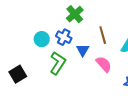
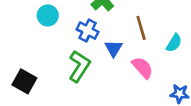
cyan circle: (42, 39) -> (48, 15), moved
black square: (18, 74) -> (24, 81), turned -30

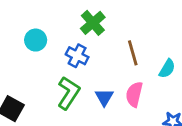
blue triangle: (114, 48) -> (104, 97), moved
pink semicircle: (142, 68) -> (134, 94), turned -125

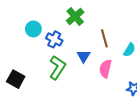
blue cross: (77, 56) -> (54, 39), moved
blue triangle: (104, 97) -> (83, 56), moved

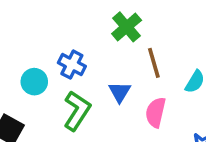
green cross: (75, 16) -> (127, 27), moved
cyan circle: (33, 29) -> (34, 82), moved

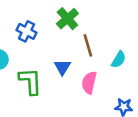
blue cross: (72, 65) -> (27, 31), moved
green L-shape: (77, 111) -> (30, 81), turned -36

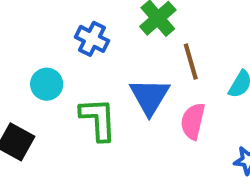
blue triangle: (62, 67) -> (150, 97), size x1.5

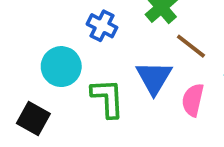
brown line: (191, 62) -> (191, 46), turned -36
cyan circle: (47, 84) -> (61, 67), size x1.4

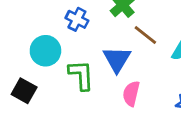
pink semicircle: (193, 100) -> (131, 94), moved

